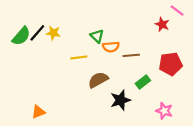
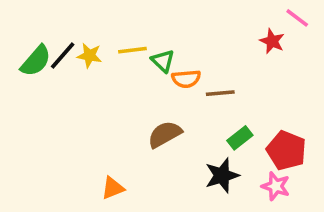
yellow line: (79, 57) -> (132, 50), moved
red pentagon: (171, 64) -> (286, 150), moved, turned 30
black star: (120, 100) -> (222, 175), moved
orange triangle: (38, 112) -> (113, 188), moved

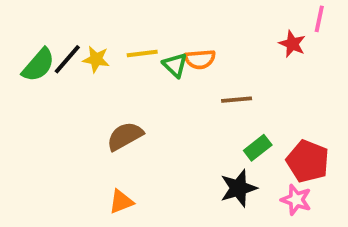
pink line: (297, 18) -> (319, 19), turned 65
orange semicircle: (186, 79) -> (200, 59), moved
brown semicircle: (165, 134) -> (125, 136), moved

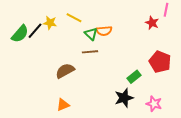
yellow line: (142, 53) -> (74, 18), moved, turned 35
yellow star: (96, 59) -> (50, 23), moved
brown line: (237, 100) -> (90, 52), moved
red pentagon: (308, 161) -> (160, 62), moved

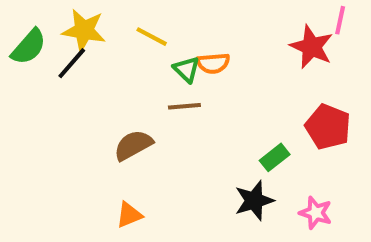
yellow star: (50, 23) -> (84, 30), moved, size x1.5
red star: (152, 23) -> (312, 47), size x1.5
green semicircle: (20, 34) -> (29, 47), moved

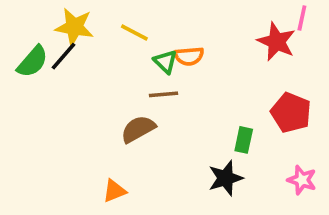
green semicircle: (29, 47) -> (33, 62), moved
brown semicircle: (133, 145) -> (138, 129), moved
green rectangle: (275, 157) -> (244, 140), turned -40
pink star: (316, 213) -> (302, 180), moved

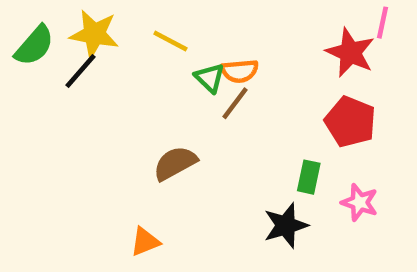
green semicircle: (33, 62) -> (34, 46), moved
brown line: (164, 94) -> (235, 103), moved, turned -48
red pentagon: (291, 113) -> (350, 122), moved
pink star: (302, 180) -> (360, 202), moved

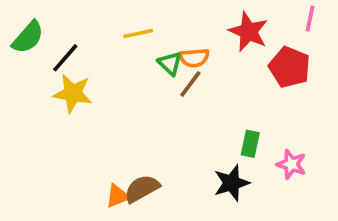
yellow star: (94, 34) -> (73, 93), moved
yellow line: (170, 41) -> (138, 34), turned -40
red star: (350, 53) -> (248, 32), moved
red pentagon: (350, 122) -> (289, 67), moved
brown semicircle: (175, 163) -> (142, 189), moved

